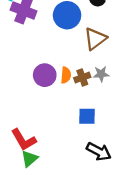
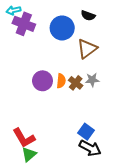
brown cross: (82, 77) -> (76, 83), turned -32
blue square: (87, 116) -> (86, 132), moved, turned 35

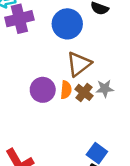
purple cross: (24, 24) -> (19, 19), turned -35
brown triangle: (87, 49) -> (79, 64), moved

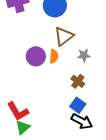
brown cross: (84, 92) -> (78, 81), moved

